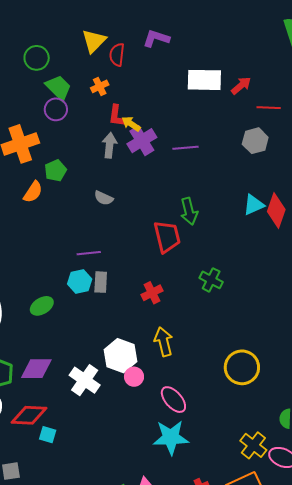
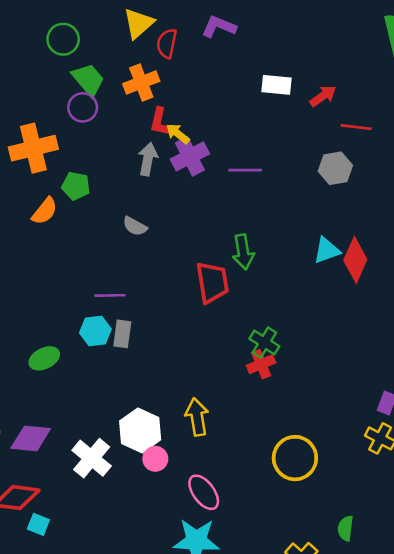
white rectangle: (204, 80) -> (276, 85), size x0.7
orange cross: (100, 86) -> (141, 82), size x1.5
green pentagon: (56, 171) -> (76, 186), turned 30
red cross: (152, 293) -> (261, 364), moved

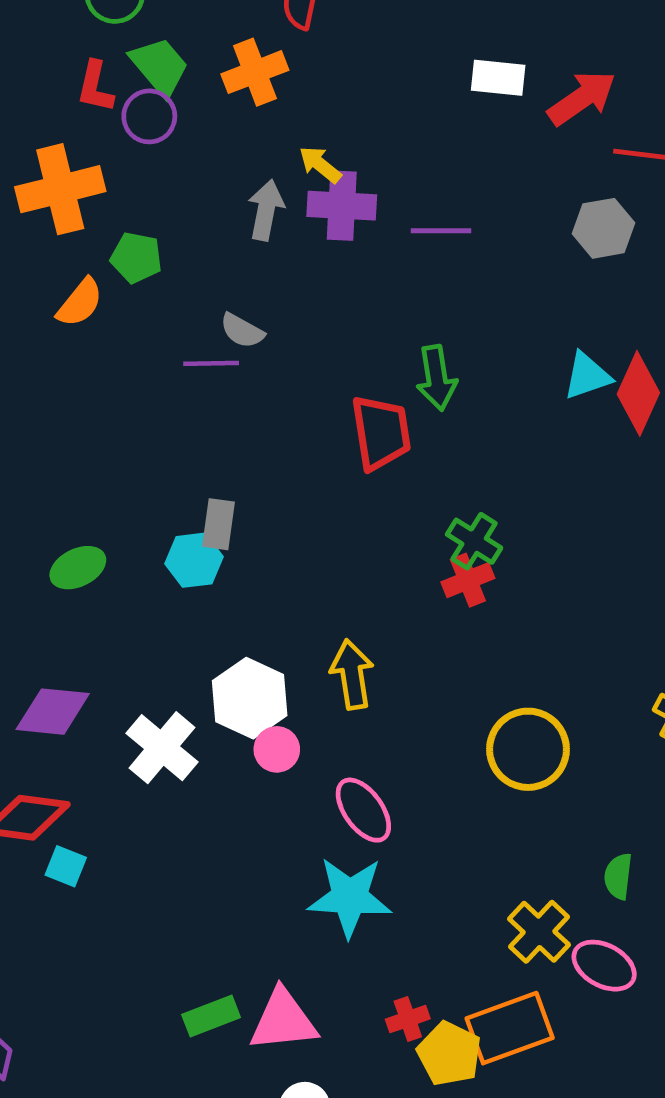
red arrow: (323, 96) -> (582, 98), size x1.4
red L-shape: (160, 122) -> (95, 87), moved
purple cross: (190, 156) -> (342, 206), turned 30
purple line: (110, 295) -> (211, 363), moved
cyan hexagon: (95, 331) -> (194, 560), moved

